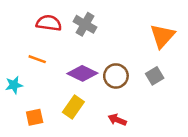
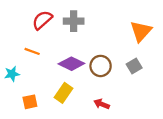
red semicircle: (49, 23) -> (42, 20), turned -50
gray cross: (85, 24) -> (74, 21), turned -30

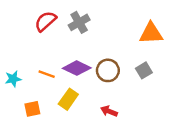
gray cross: (74, 21) -> (79, 22), turned -30
orange triangle: (141, 31) -> (151, 33), turned 45
orange line: (32, 51) -> (47, 74), moved

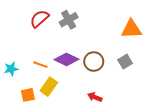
yellow rectangle: (68, 99) -> (49, 87), moved

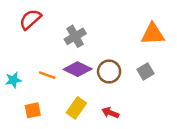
red semicircle: (39, 19) -> (30, 19), moved
gray cross: (69, 20) -> (75, 36), moved
yellow rectangle: (49, 87) -> (76, 108), moved

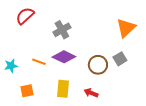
orange triangle: (153, 34) -> (126, 28), turned -40
brown circle: (109, 72) -> (98, 65), moved
yellow rectangle: (76, 108) -> (63, 89), turned -30

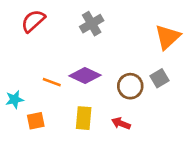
gray cross: (62, 30) -> (92, 24), moved
cyan star: (11, 66) -> (14, 99), moved

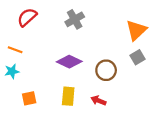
gray square: (159, 78) -> (137, 57), moved
orange line: (52, 82) -> (15, 50), moved
cyan star: (14, 99) -> (12, 71), moved

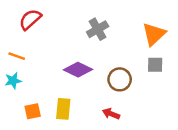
gray cross: (75, 19) -> (98, 29), moved
gray square: (137, 57) -> (155, 65), turned 32
yellow rectangle: (68, 96) -> (63, 109), moved

